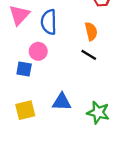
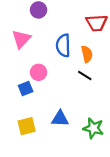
blue semicircle: (49, 22) -> (63, 45), moved
blue square: (24, 69) -> (26, 88), turned -32

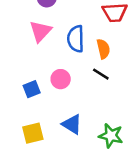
pink triangle: (21, 39) -> (40, 31), moved
pink circle: (39, 72) -> (61, 79), moved
blue triangle: (60, 119) -> (72, 124), turned 30

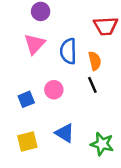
black line: (101, 74) -> (92, 85), turned 35

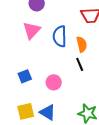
pink circle: (54, 90) -> (54, 82), moved
blue triangle: (65, 133) -> (48, 112), moved

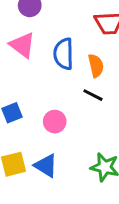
pink triangle: (32, 30) -> (22, 45), turned -36
black line: (80, 64) -> (93, 95), turned -40

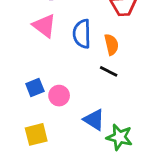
pink circle: (55, 122) -> (59, 96), moved
blue triangle: (46, 166) -> (94, 120), moved

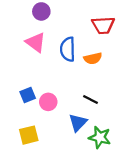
orange semicircle: (111, 45) -> (93, 58), turned 90
black line: (109, 71) -> (91, 100), moved
blue triangle: (94, 120) -> (78, 122), turned 42

